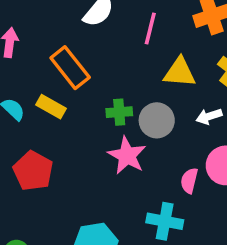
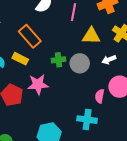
pink star: (127, 155) -> (38, 84), moved, turned -30

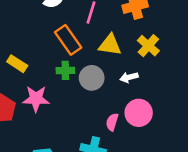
orange rectangle: (30, 36) -> (68, 40), moved

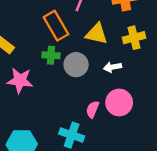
yellow cross: (148, 46) -> (134, 38), turned 30

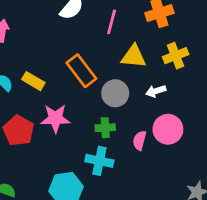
orange rectangle: (56, 26) -> (81, 71), moved
green cross: (51, 55) -> (105, 128), moved
cyan cross: (72, 135) -> (99, 161), moved

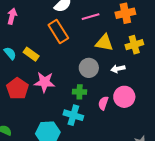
pink line: (112, 22) -> (91, 17), turned 54
orange rectangle: (81, 71) -> (58, 31), moved

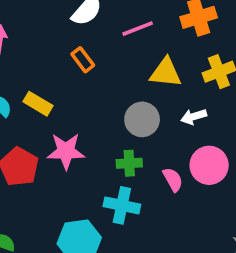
orange rectangle: (58, 31) -> (83, 60), size x0.6
pink semicircle: (103, 103) -> (173, 180), turned 136

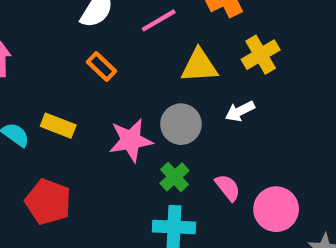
pink star: (66, 151) -> (131, 140), moved
green cross: (129, 163) -> (174, 177), turned -30
pink circle: (209, 165) -> (276, 209), moved

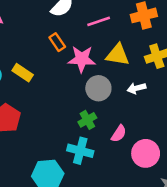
pink star: (131, 140) -> (82, 59), moved
pink semicircle: (228, 188) -> (119, 134), turned 60

